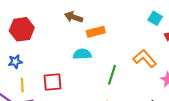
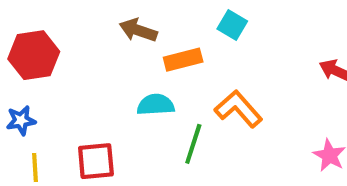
cyan square: (155, 18) -> (232, 25), moved
orange L-shape: (145, 59) -> (238, 109), moved
green line: (112, 75) -> (193, 144), moved

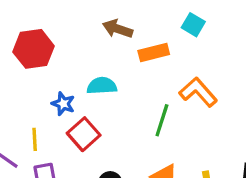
cyan semicircle: (156, 105) -> (102, 86), moved
blue star: (21, 120) -> (63, 104), moved, turned 30
red square: (96, 161) -> (84, 134), turned -36

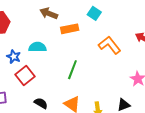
orange L-shape: (198, 92) -> (110, 45), moved

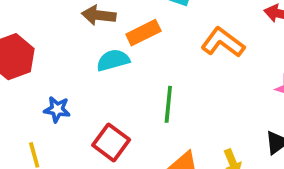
cyan semicircle: (37, 47) -> (113, 60), moved
red square: (25, 76) -> (111, 142), moved

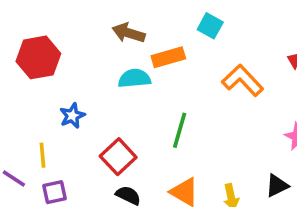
blue star: (57, 109) -> (72, 116), turned 30

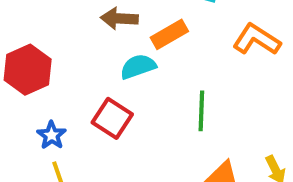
blue star: (72, 116) -> (52, 135), moved
red square: (118, 157) -> (112, 118), moved

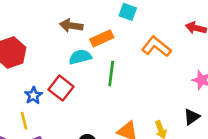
green line: (201, 111) -> (111, 74), moved
blue star: (52, 135) -> (33, 95), moved

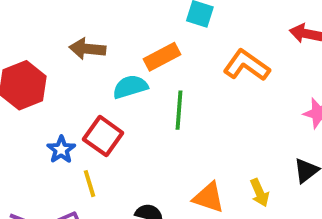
brown arrow: (71, 26) -> (87, 49), moved
yellow line: (24, 121) -> (90, 184), moved

